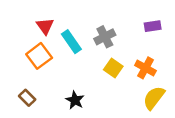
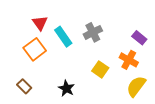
purple rectangle: (153, 26) -> (139, 38), moved, turned 48
yellow square: (113, 68) -> (100, 69), moved

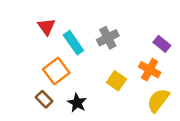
orange square: (35, 49) -> (56, 71), moved
brown rectangle: (24, 86) -> (44, 99), moved

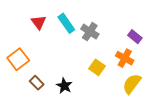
gray cross: (108, 38) -> (90, 32), turned -30
cyan rectangle: (73, 43) -> (66, 23), moved
orange square: (56, 71) -> (18, 59), moved

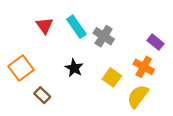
yellow semicircle: (132, 84) -> (138, 96), moved
black star: (64, 86) -> (74, 68), moved

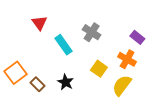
cyan rectangle: (76, 27) -> (63, 45), moved
orange square: (21, 68) -> (16, 73), moved
black star: (74, 68) -> (66, 82), moved

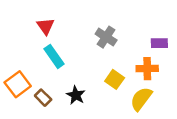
purple rectangle: (137, 37) -> (159, 43), turned -40
cyan rectangle: (63, 45) -> (54, 56), moved
orange cross: (127, 59) -> (147, 69), turned -30

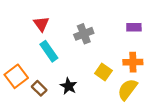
gray cross: (106, 37) -> (84, 34), moved, turned 36
purple rectangle: (159, 43) -> (134, 27), moved

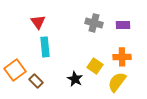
gray cross: (84, 34) -> (94, 23), moved, turned 36
cyan rectangle: (49, 51) -> (45, 47), turned 30
black star: (69, 86) -> (75, 79), moved

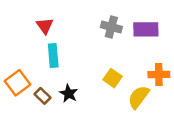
purple rectangle: (123, 25) -> (146, 29), size x1.5
orange cross: (122, 57) -> (159, 74), moved
black star: (75, 79) -> (69, 93), moved

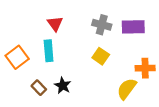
red triangle: (45, 26) -> (55, 24), moved
yellow square: (113, 78) -> (101, 56), moved
orange square: (18, 83) -> (17, 57), moved

